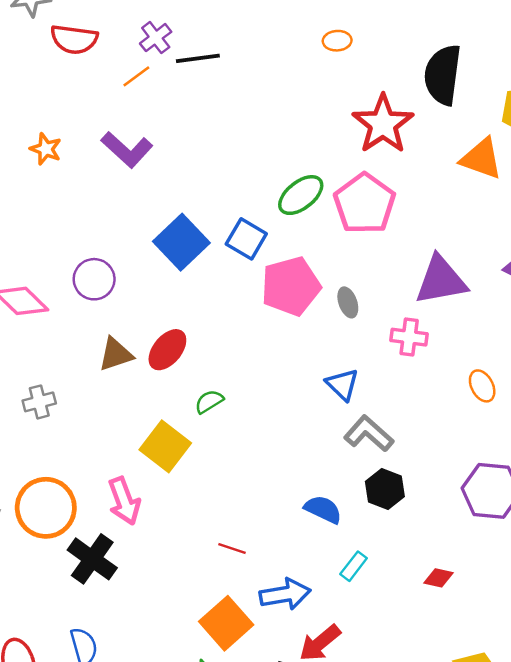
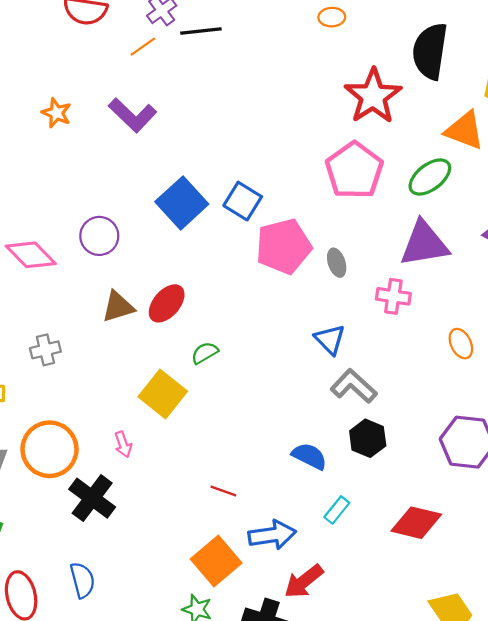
green ellipse: (301, 195) -> (430, 177), moved
pink arrow: (124, 501) -> (123, 444), size x0.6
red diamond: (439, 578) -> (416, 523), size x1.8

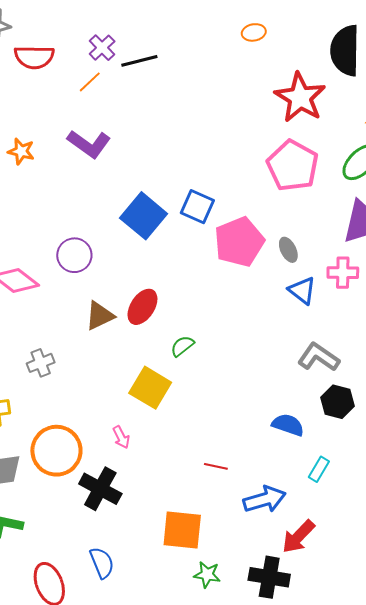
blue triangle: (330, 339) -> (302, 290), moved
orange square: (216, 561) -> (182, 530), moved, turned -36

